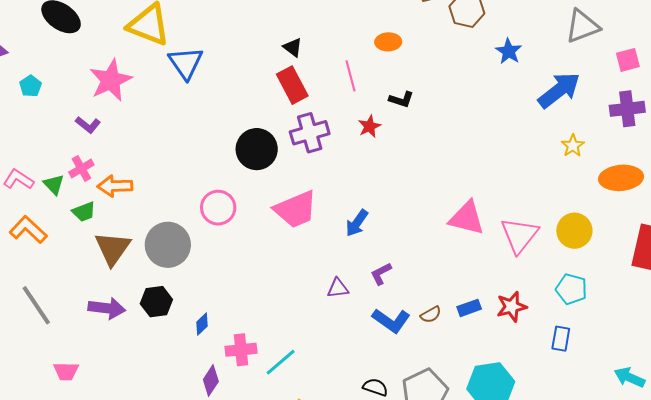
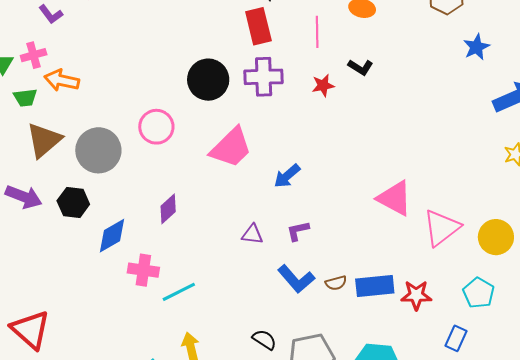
pink trapezoid: (296, 209) -> (231, 148), turned -36
blue rectangle: (469, 308) -> (375, 286), size x1.6
blue diamond: (202, 324) -> (112, 236), size x1.6
purple diamond: (211, 380) -> (168, 209), moved

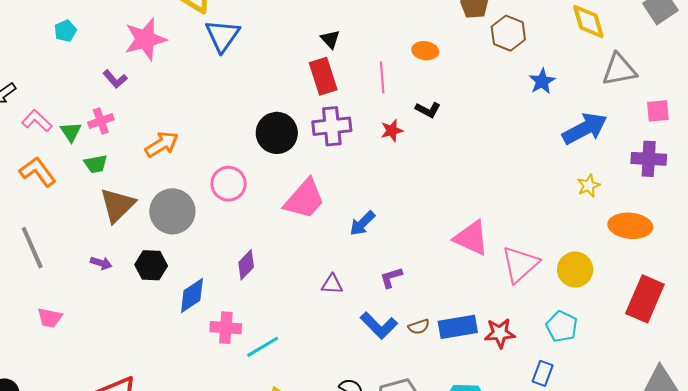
orange arrow: (62, 80) -> (162, 144), moved, turned 140
purple arrow: (24, 197) -> (101, 263), size x0.6
purple L-shape: (298, 231) -> (391, 278), moved

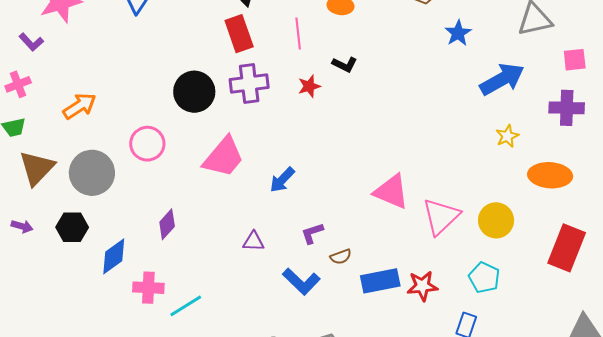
brown semicircle: (419, 327) -> (341, 257), moved

